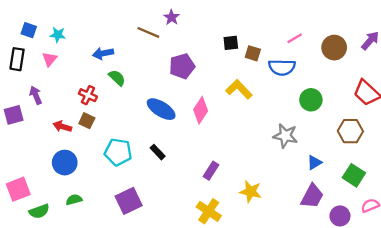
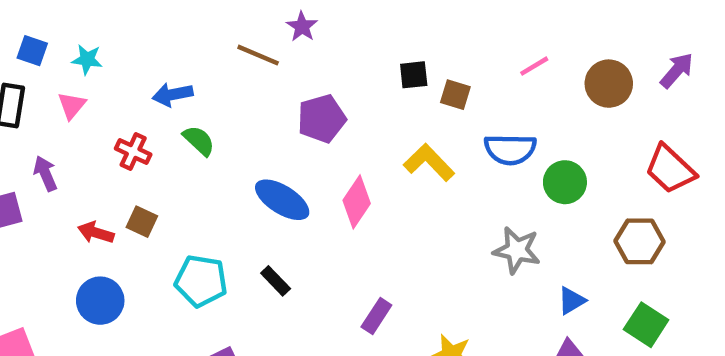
blue semicircle: (282, 67) -> (510, 149), moved
red cross: (88, 95) -> (133, 152), moved

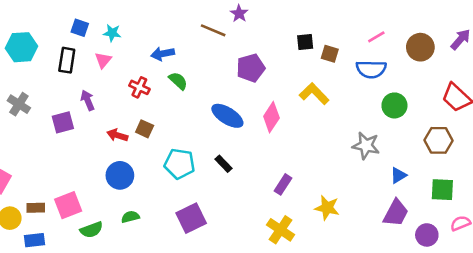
blue semicircle: (510, 149) -> (371, 69), moved
green square: (646, 325) -> (442, 190), turned -30

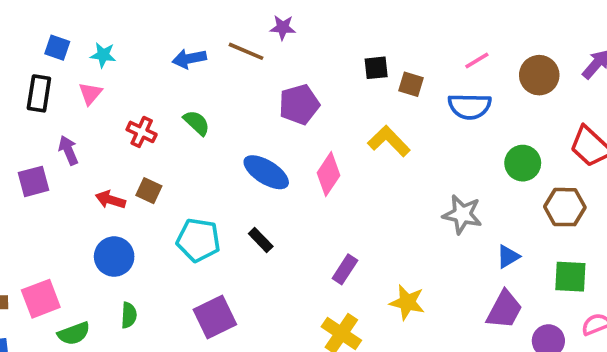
purple star: (239, 14) -> (283, 27), turned -30
blue arrow: (163, 54) -> (189, 59), moved
green circle: (394, 105) -> (523, 163), moved
green semicircle: (130, 217) -> (129, 315), turned 108

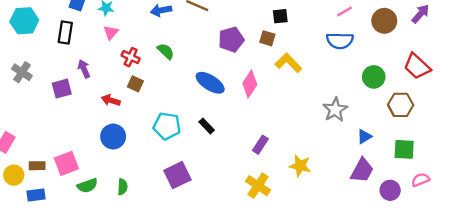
brown square: (411, 84) -> (267, 38), moved
pink triangle: (90, 93) -> (111, 33), moved
brown square: (149, 191) -> (135, 84), moved
gray star: (462, 214) -> (335, 110), turned 30
green semicircle: (129, 315) -> (122, 187), moved

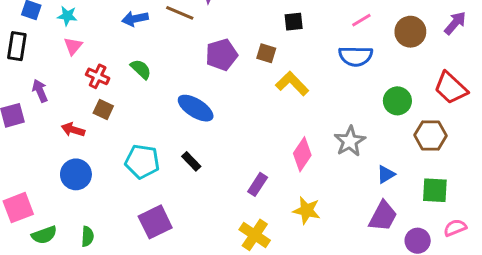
black square: (280, 16) -> (294, 22), moved
pink diamond: (250, 84) -> (302, 154), moved

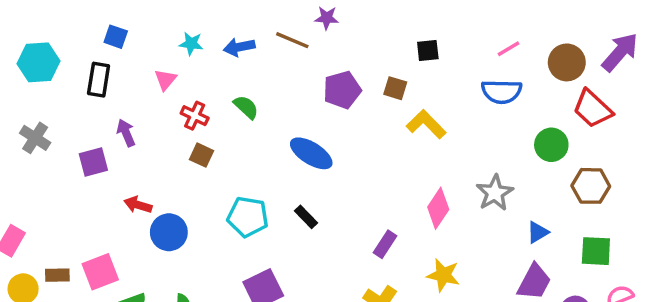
cyan star: (67, 16) -> (191, 44), moved
purple arrow: (455, 23) -> (620, 52), size x1.4
red trapezoid: (451, 88) -> (593, 109), moved
red arrow: (73, 130) -> (138, 205), moved

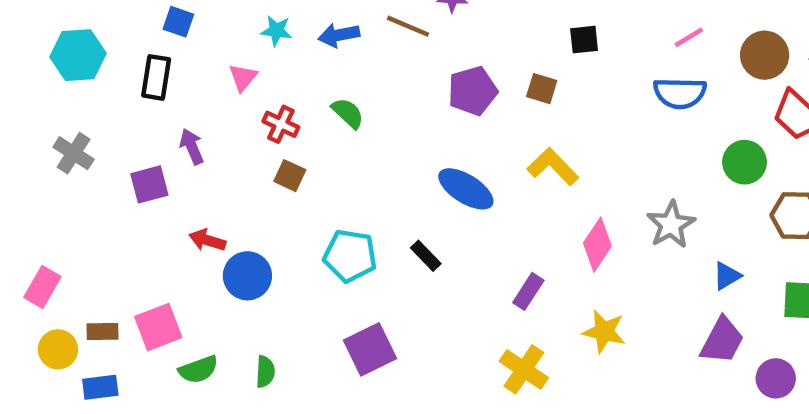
yellow L-shape: (426, 124) -> (553, 167), moved
blue ellipse: (311, 153) -> (466, 189), moved

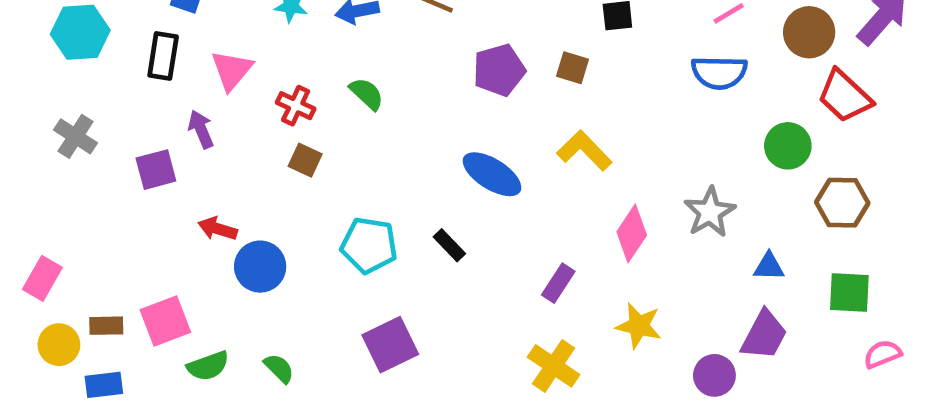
pink triangle: (243, 77) -> (232, 70), moved, size x1.4
blue triangle: (727, 276) -> (769, 267), turned 32
green semicircle: (265, 372) -> (279, 368), turned -48
purple circle: (776, 378) -> (714, 375), moved

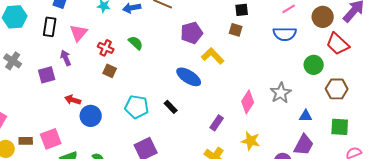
brown square: (572, 68) -> (236, 30), moved
yellow L-shape: (584, 151) -> (213, 56), moved

